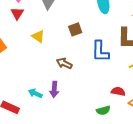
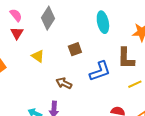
blue L-shape: (100, 51) -> (100, 71), turned -110

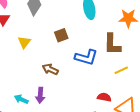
yellow triangle: (38, 56) -> (24, 42), turned 32
blue L-shape: (100, 71) -> (86, 57), turned 35

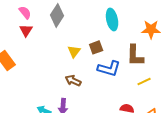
brown square: (61, 35) -> (96, 47), moved
yellow triangle: (24, 42) -> (74, 51), moved

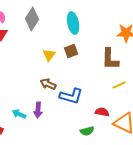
cyan ellipse: (112, 19) -> (73, 23), moved
blue L-shape: (109, 68) -> (71, 96), moved

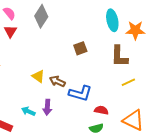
cyan ellipse: (73, 23) -> (112, 20), moved
yellow triangle: (49, 55) -> (38, 76), moved, turned -32
red semicircle: (102, 112) -> (101, 110), moved

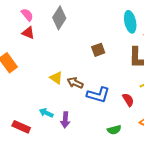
red triangle: (10, 31) -> (28, 33), turned -40
purple arrow: (47, 107) -> (65, 120), moved
red semicircle: (101, 110) -> (128, 100), moved, turned 48

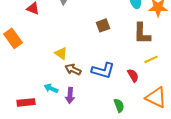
brown arrow: (75, 83) -> (73, 69), moved
red rectangle: (21, 127) -> (26, 102), turned -30
green semicircle: (114, 130) -> (119, 105), turned -96

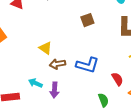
brown arrow: (73, 69) -> (57, 64), turned -35
red semicircle: (133, 75) -> (117, 79), moved

